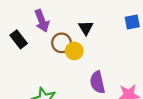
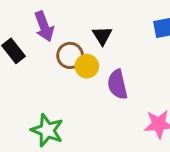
purple semicircle: (97, 82) -> (117, 84), moved

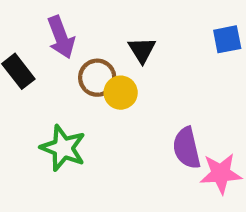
purple semicircle: (117, 84) -> (187, 148), moved
green star: (47, 130) -> (63, 148), moved

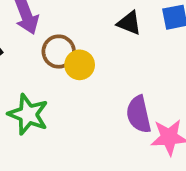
black triangle: (142, 50) -> (129, 23), moved, turned -36

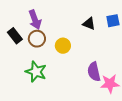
brown circle: (59, 52) -> (37, 39), moved

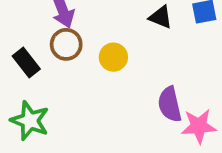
black rectangle: (15, 36) -> (26, 63), moved
green star: (36, 72) -> (30, 121), moved

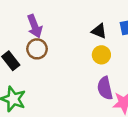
yellow circle: (113, 57) -> (101, 55), moved

